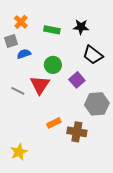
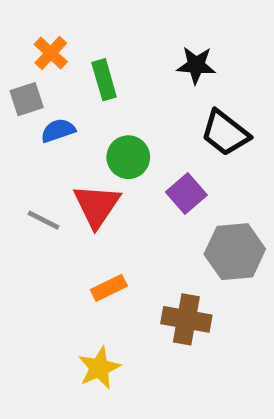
green rectangle: (52, 30) -> (104, 80), moved, turned 63
orange rectangle: (54, 123) -> (109, 288), moved
yellow star: (19, 152) -> (99, 368), moved

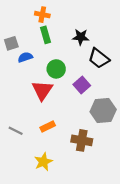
orange cross: (51, 53) -> (42, 15), moved, turned -32
black star: (196, 65) -> (81, 37), moved
gray line: (43, 220) -> (16, 131), moved

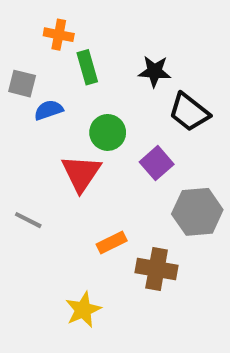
orange cross: (42, 15) -> (59, 35), moved
gray square: (11, 43) -> (22, 84), turned 32
orange rectangle: (48, 127) -> (112, 243), moved
gray line: (16, 131) -> (28, 220), moved

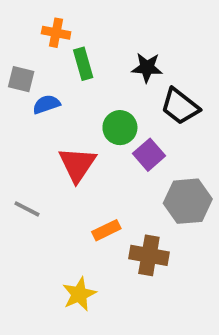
green circle: (108, 132) -> (120, 128), moved

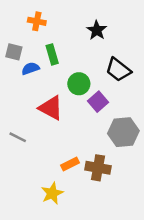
green rectangle: (83, 64) -> (52, 54), moved
black star: (147, 68) -> (97, 30), moved, turned 30
red triangle: (77, 164) -> (51, 108), turned -36
orange rectangle: (106, 230) -> (70, 164), moved

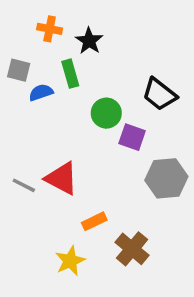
black star: (97, 30) -> (89, 41), moved
purple square: (98, 102) -> (132, 137), turned -30
red triangle: (51, 108) -> (62, 178), moved
brown cross: (98, 168) -> (132, 249), moved, turned 30

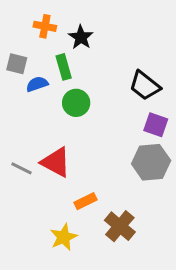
green circle: (106, 113) -> (76, 103), moved
purple square: (132, 137) -> (156, 125), moved

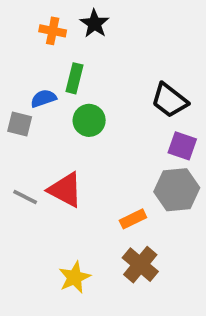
black star: (81, 37) -> (95, 24), moved
gray square: (17, 64) -> (20, 124), moved
green rectangle: (64, 67) -> (74, 78), turned 30
orange rectangle: (85, 201) -> (133, 219), moved

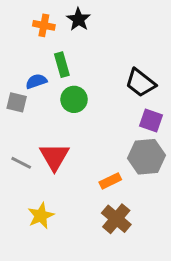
green rectangle: (74, 78) -> (62, 65), turned -30
red triangle: (65, 190) -> (54, 157), turned 32
yellow star: (74, 277) -> (41, 216), moved

